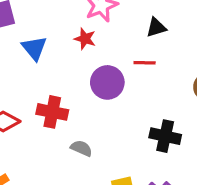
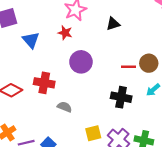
red line: (145, 63) -> (128, 67), moved

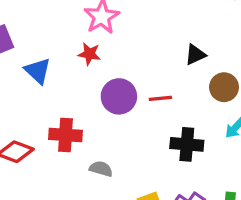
black triangle: (113, 24) -> (195, 55), moved
red line: (128, 67) -> (160, 98), moved

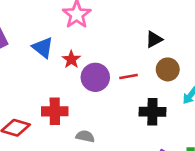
red star: (89, 54) -> (71, 59), moved, turned 30
blue triangle: (38, 71) -> (43, 48), moved
brown circle: (224, 87) -> (168, 69), moved

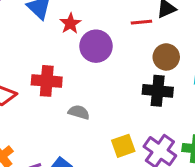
brown circle: (168, 69) -> (166, 57), moved
red line: (129, 76) -> (141, 22), moved

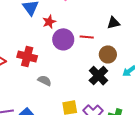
red line: (141, 22) -> (87, 37), moved
black cross: (158, 91) -> (98, 76), turned 30

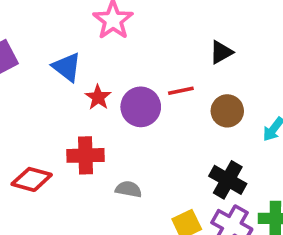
red star: (49, 22) -> (98, 97), moved
black cross: (98, 76) -> (228, 180), moved

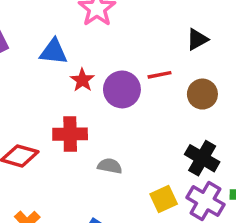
blue triangle: (67, 67) -> (54, 52), turned -32

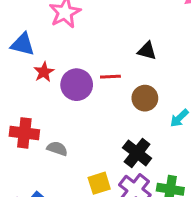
black triangle: (197, 39) -> (147, 51), turned 36
red cross: (70, 134) -> (24, 133), moved

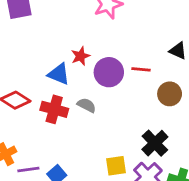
blue triangle: (23, 44) -> (59, 74), moved
gray semicircle: (57, 149) -> (87, 105), moved

